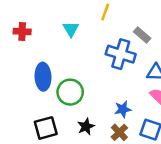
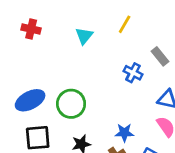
blue cross: (121, 54) -> (133, 73), size x0.6
blue ellipse: (43, 77) -> (30, 100), moved, turned 55

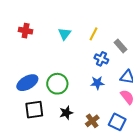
yellow line: (125, 24) -> (94, 34), moved
blue star: (124, 133) -> (97, 83), moved

